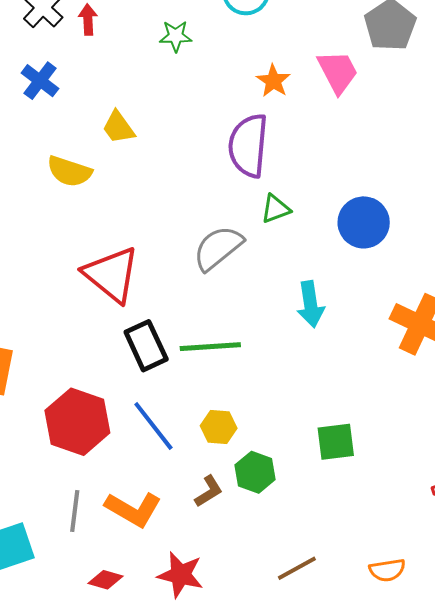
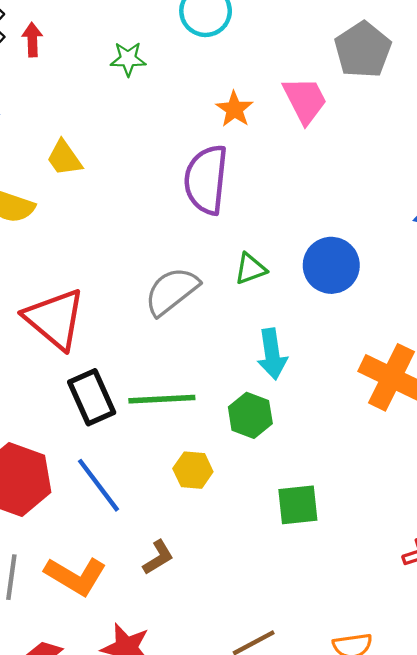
green triangle: (276, 209) -> (250, 269), moved
yellow hexagon: (219, 427) -> (193, 470), moved
green hexagon: (255, 472) -> (250, 415), moved

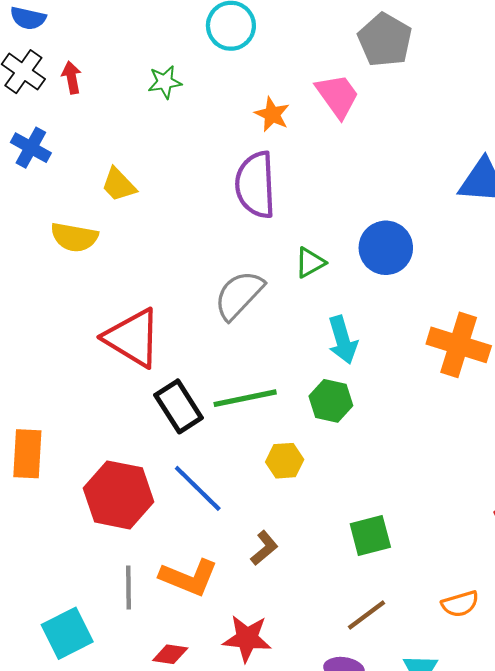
green square: (298, 505) -> (370, 535), moved

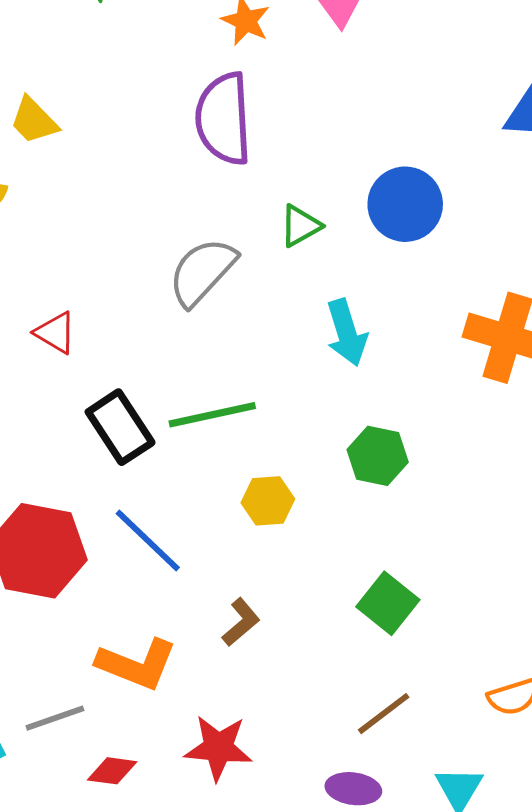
red triangle: (133, 338) -> (55, 333), size x0.5
green hexagon: (331, 401) -> (378, 456), moved
green square: (370, 535) -> (388, 603), turned -36
gray line: (129, 588) -> (55, 718), moved, turned 72

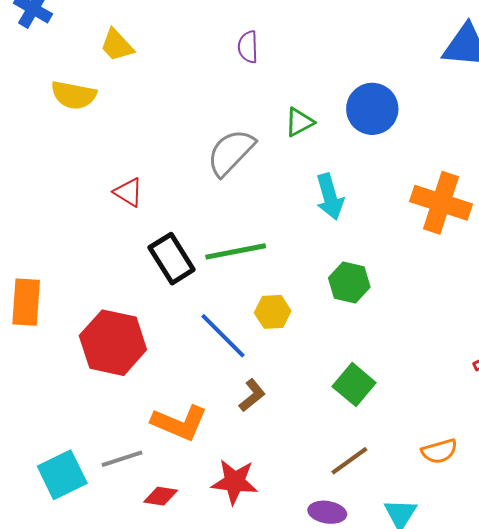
purple semicircle: (224, 119) -> (248, 47), size x0.5
blue line: (148, 541) -> (223, 336), moved

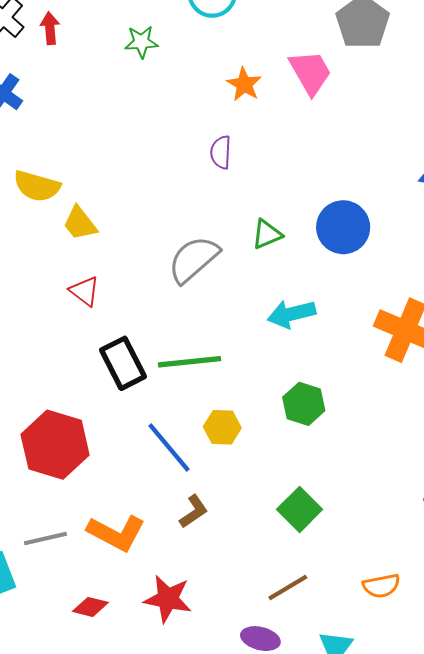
yellow trapezoid: (117, 45) -> (80, 223), moved
cyan arrow: (330, 197) -> (291, 314), turned 87
gray line: (122, 459) -> (45, 538), moved

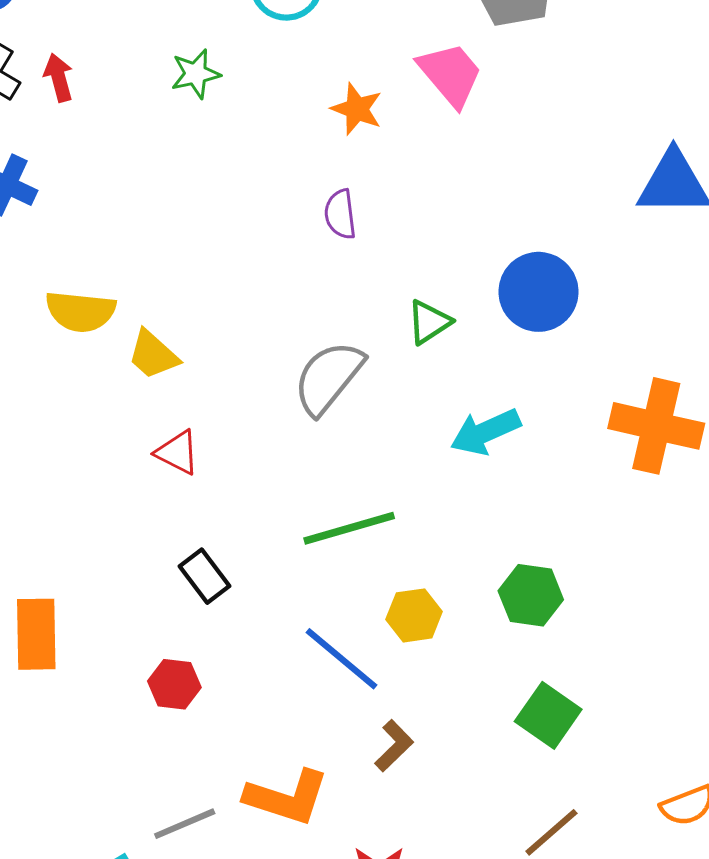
black rectangle: (123, 363) -> (205, 576), moved, size x0.7
green hexagon: (304, 404) -> (531, 595), moved
red hexagon: (55, 445) -> (174, 684), size x0.5

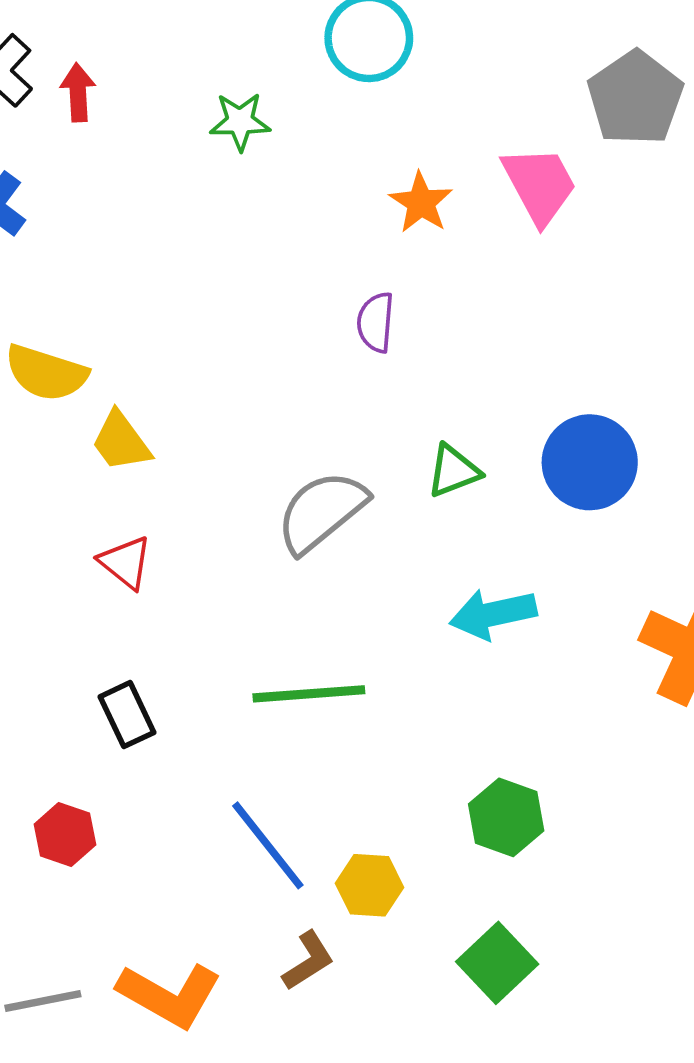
yellow hexagon: (414, 615) -> (370, 885), moved

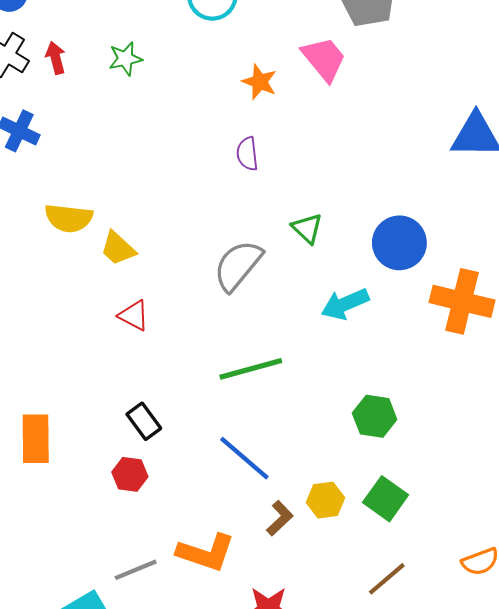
green star: (240, 122) -> (125, 59), moved
blue circle: (590, 462) -> (399, 243), moved
green triangle: (454, 471) -> (307, 228), turned -44
black rectangle: (127, 715) -> (144, 421), moved
yellow hexagon: (370, 885) -> (326, 500), moved

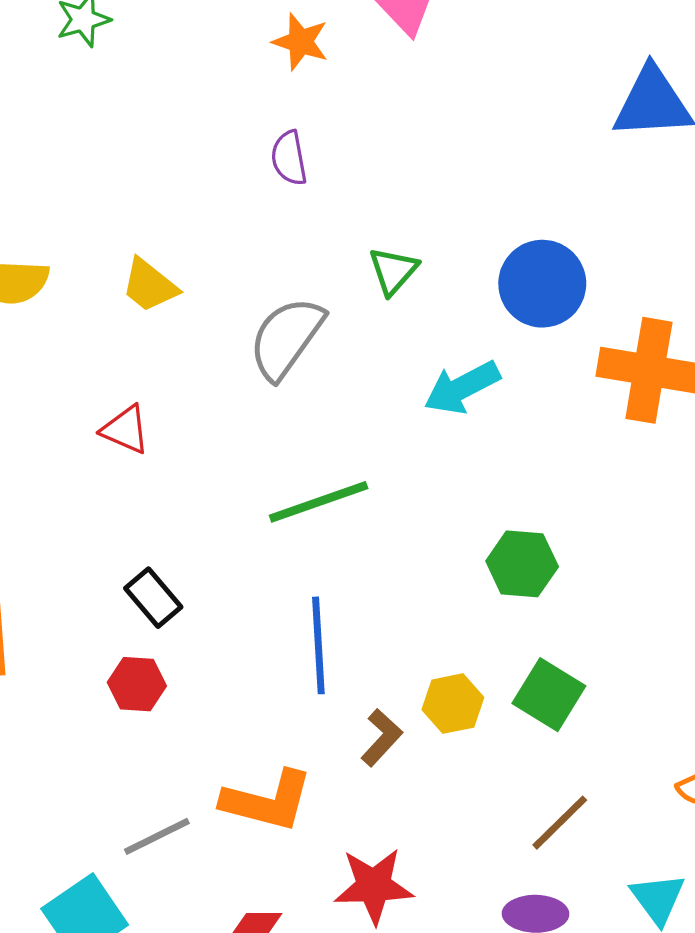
green triangle: (307, 228) -> (393, 271), turned 32
yellow trapezoid: (118, 248) -> (149, 285), moved
blue line: (244, 458) -> (318, 645), turned 50

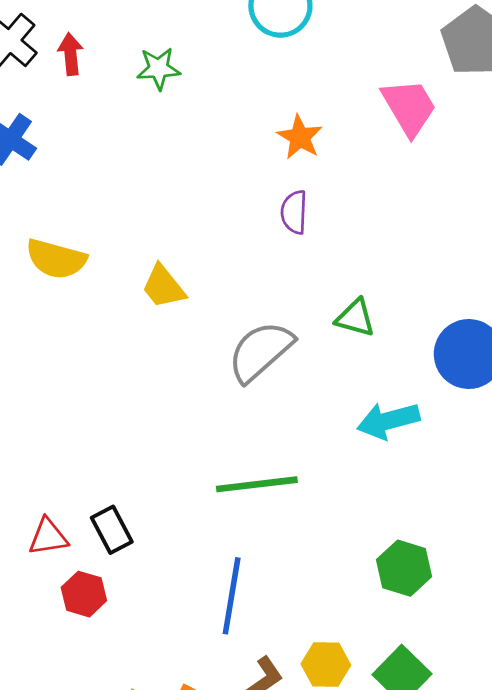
orange star: (301, 42) -> (300, 137), moved
green triangle: (393, 271) -> (355, 318), turned 51
red triangle: (125, 430) -> (48, 537), moved, turned -45

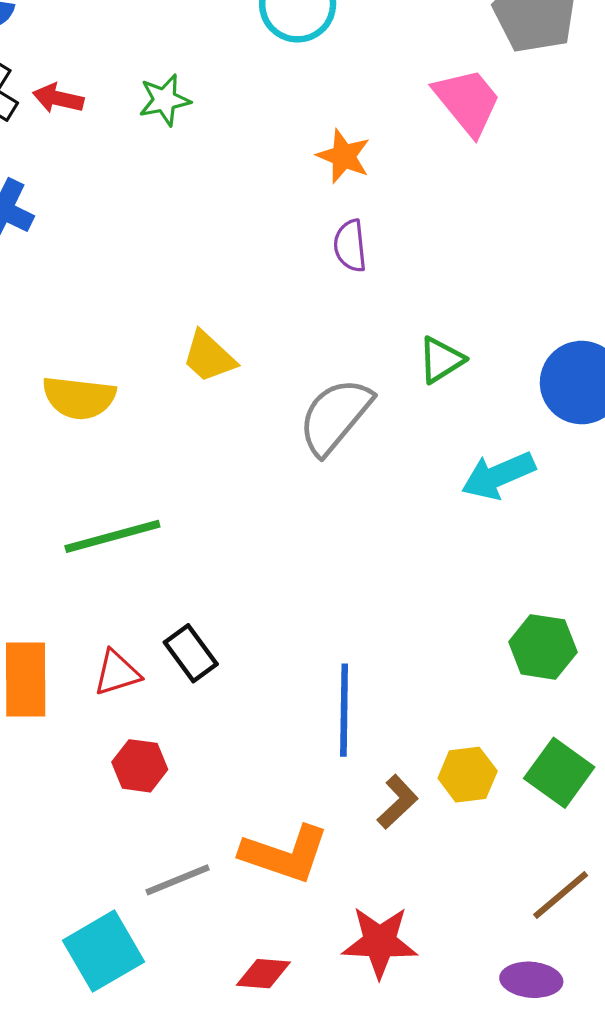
red arrow: (71, 54) -> (58, 98), turned -63
yellow semicircle: (56, 259) -> (79, 398), moved
green triangle: (355, 318) -> (441, 360), turned -39
green line: (257, 484) -> (112, 536), moved
red hexagon: (84, 594) -> (140, 766), moved

